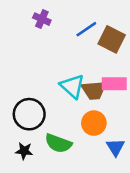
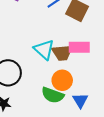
green semicircle: (58, 143) -> (53, 95), moved

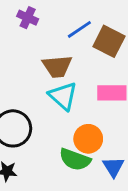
brown trapezoid: (62, 53) -> (57, 66), moved

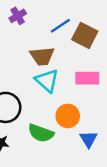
purple cross: (28, 18) -> (18, 16), turned 35
green semicircle: (75, 159) -> (41, 133), moved

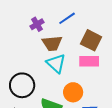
purple cross: (18, 16) -> (37, 24), moved
brown square: (85, 35) -> (91, 40), moved

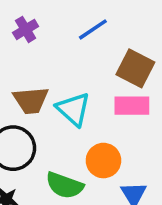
purple cross: (37, 24) -> (26, 29), moved
brown trapezoid: (52, 43) -> (31, 100), moved

